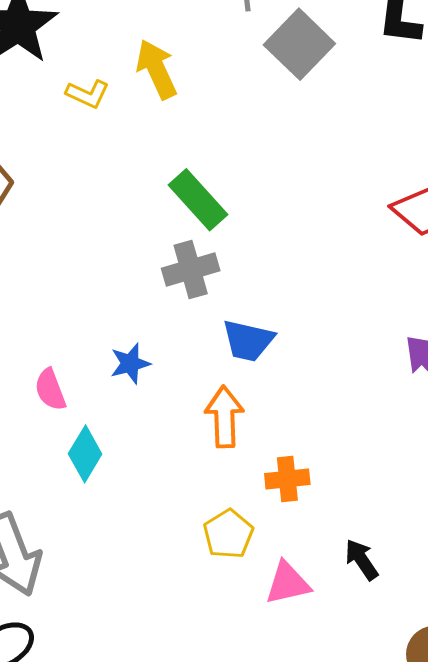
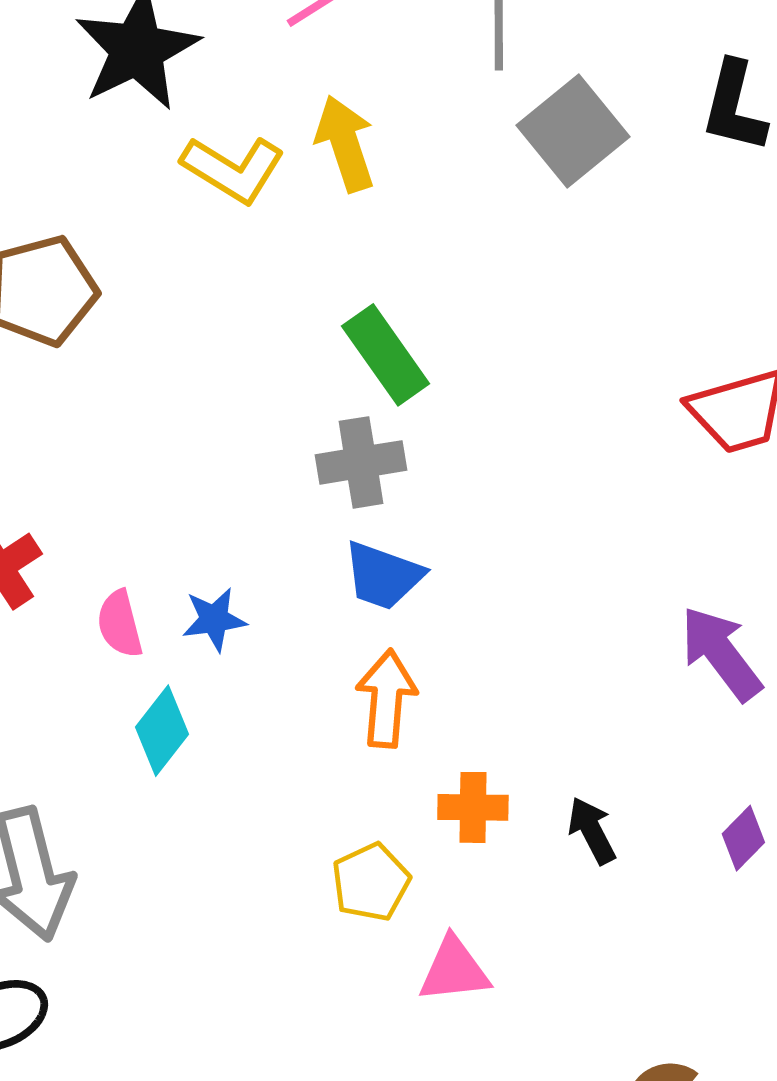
yellow L-shape: (88, 94) -> (233, 169), size x1.5
blue trapezoid: (248, 341) -> (383, 576), moved
blue star: (130, 363) -> (214, 619), moved
black arrow: (362, 560) -> (592, 831), moved

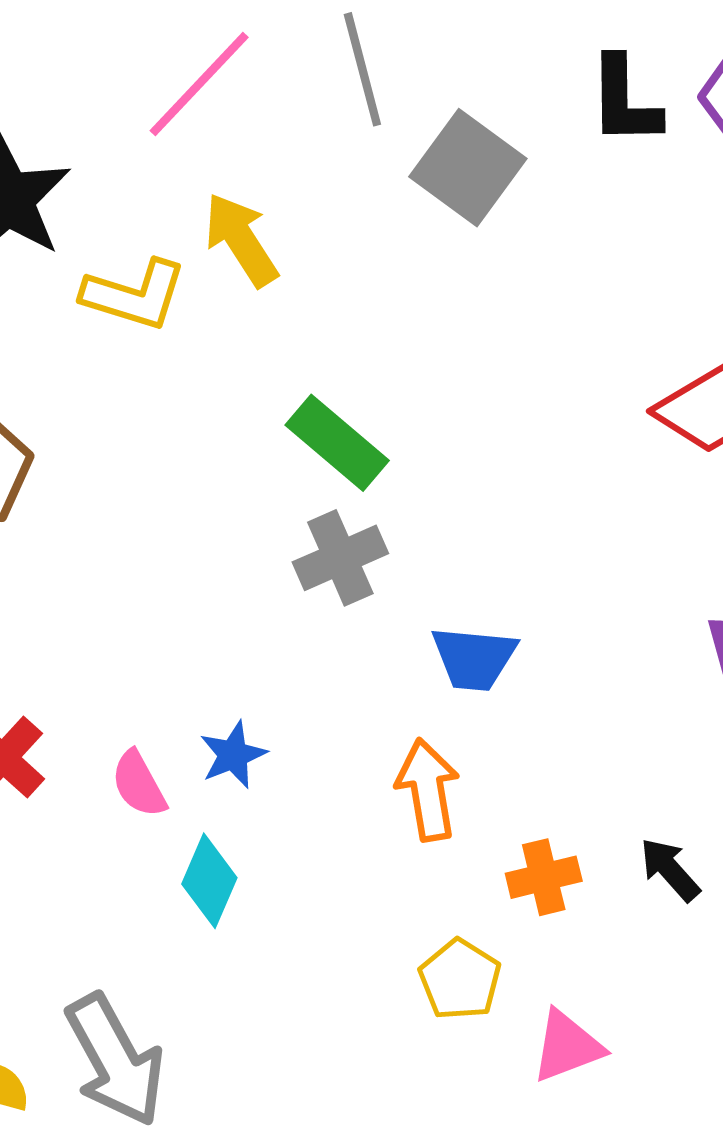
blue trapezoid: (383, 576) -> (474, 658), moved

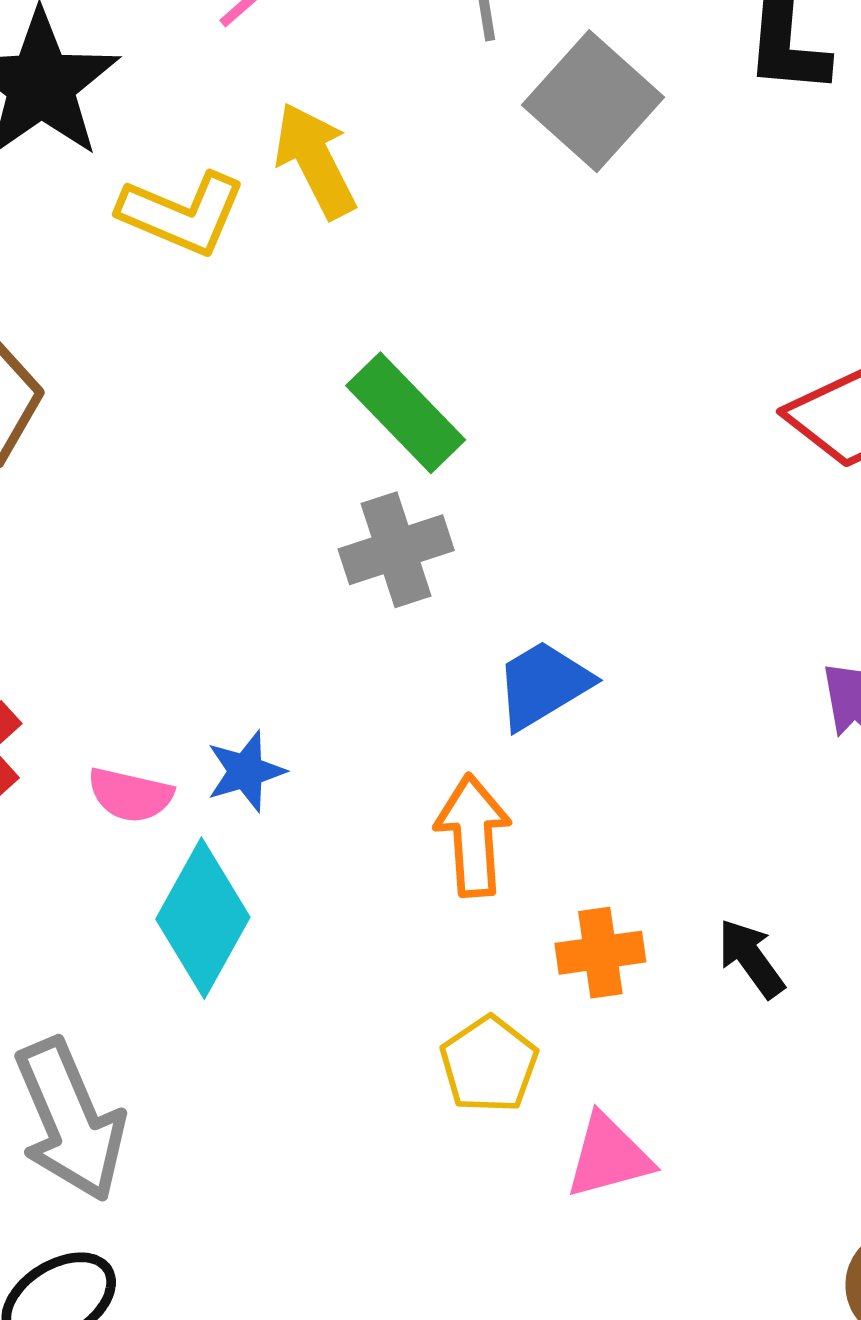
blue trapezoid: (474, 658) -> (543, 685), turned 138
pink semicircle: (139, 784) -> (130, 795), turned -54
cyan diamond: (209, 881) -> (203, 918), size x1.4

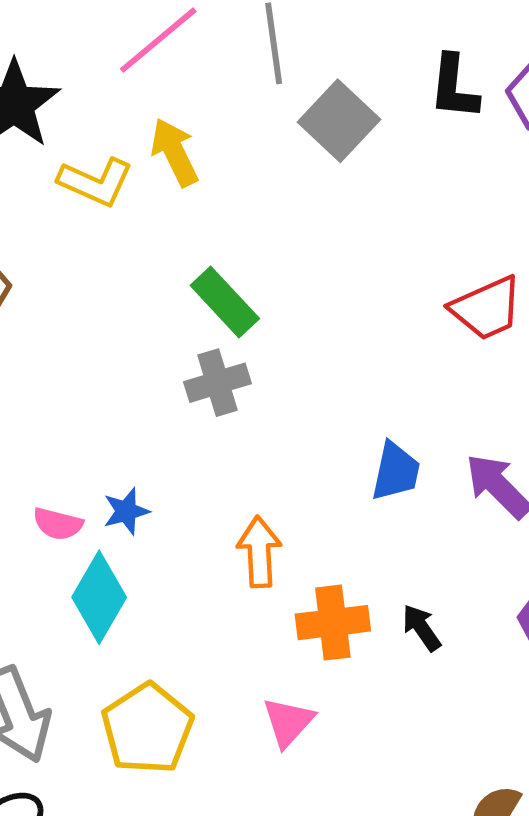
blue trapezoid: (543, 685) -> (396, 471), moved, turned 132
orange cross: (600, 953) -> (333, 623), size x1.4
yellow pentagon: (489, 1064) -> (147, 729), moved, size x1.6
pink triangle: (609, 1156) -> (288, 722), moved, turned -34

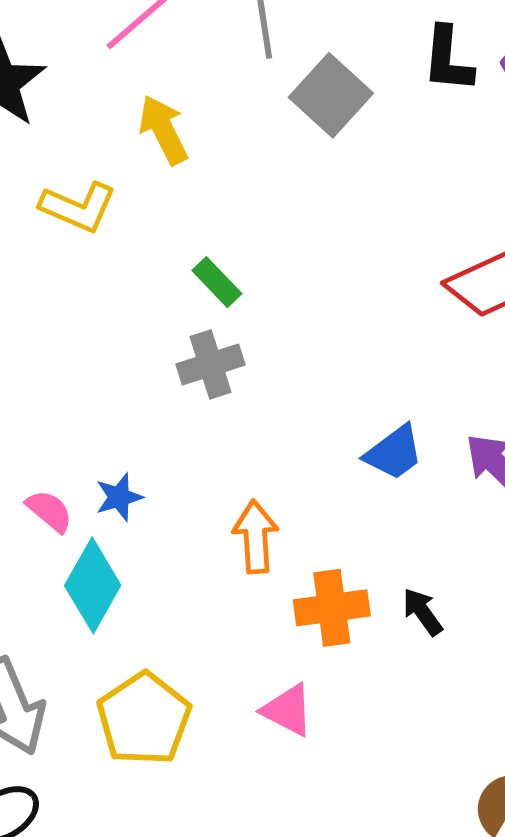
yellow L-shape: (96, 182) -> (78, 207), moved
green rectangle: (225, 302) -> (217, 282), size x0.7
blue trapezoid: (396, 471) -> (394, 453), turned 42
pink semicircle: (58, 524) -> (49, 511), turned -153
pink triangle: (288, 722) -> (288, 710), turned -44

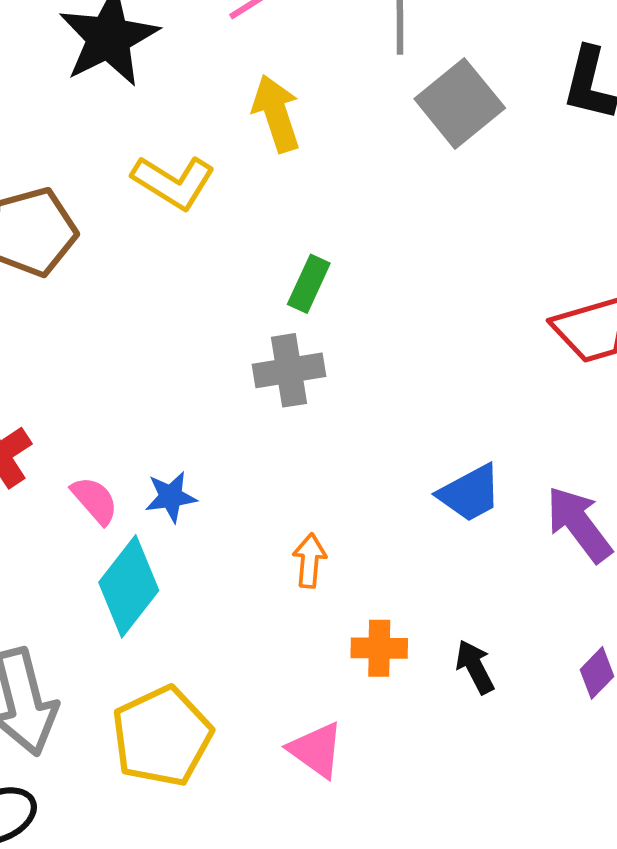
green rectangle: (217, 282) -> (309, 284), turned 60
orange arrow: (256, 537) -> (310, 561), size x0.7
orange cross: (332, 608) -> (379, 648), size x0.7

